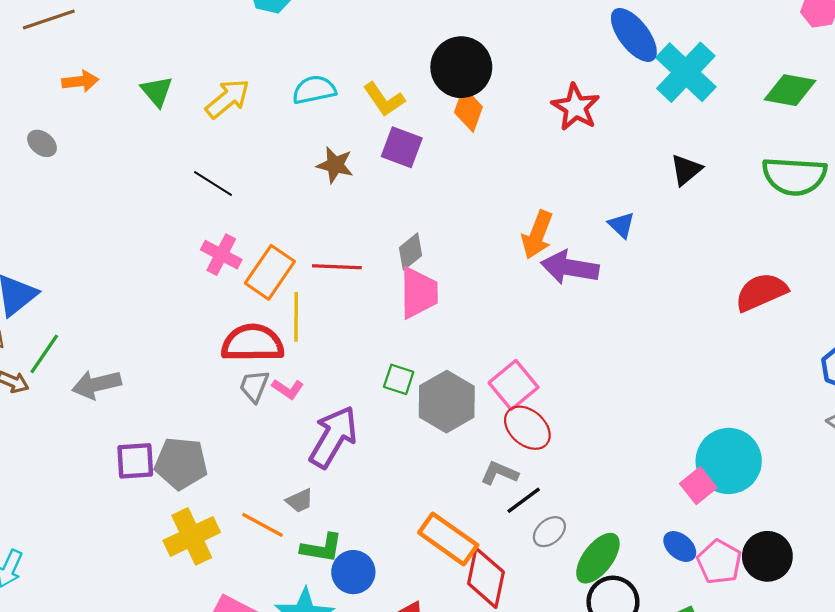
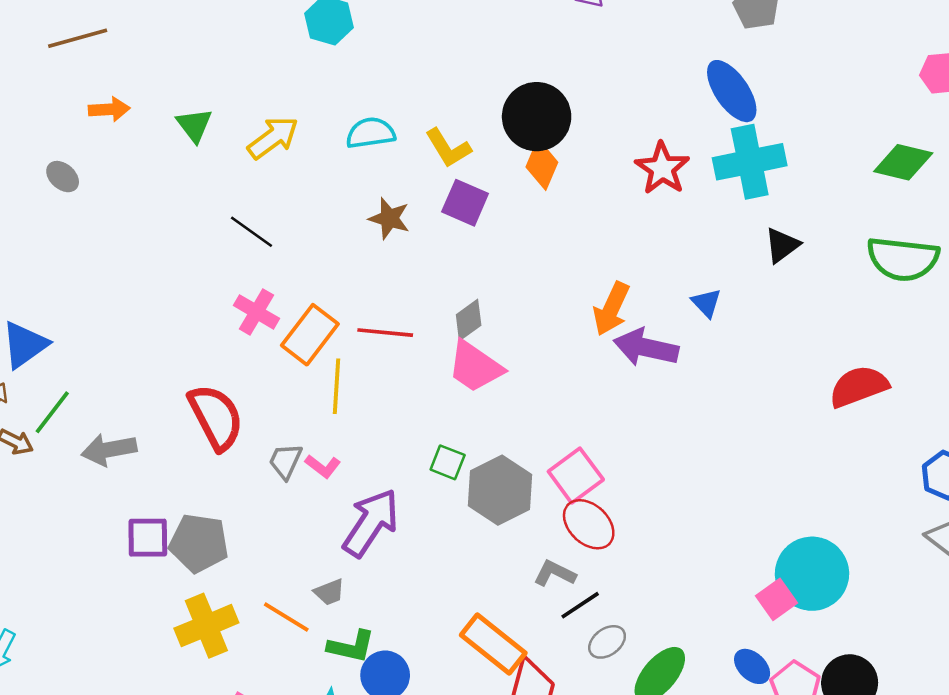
cyan cross: (686, 72) -> (750, 162), moved, turned 32
pink trapezoid: (419, 293) -> (475, 367), turned 122
red semicircle: (253, 343) -> (216, 417), moved, turned 60

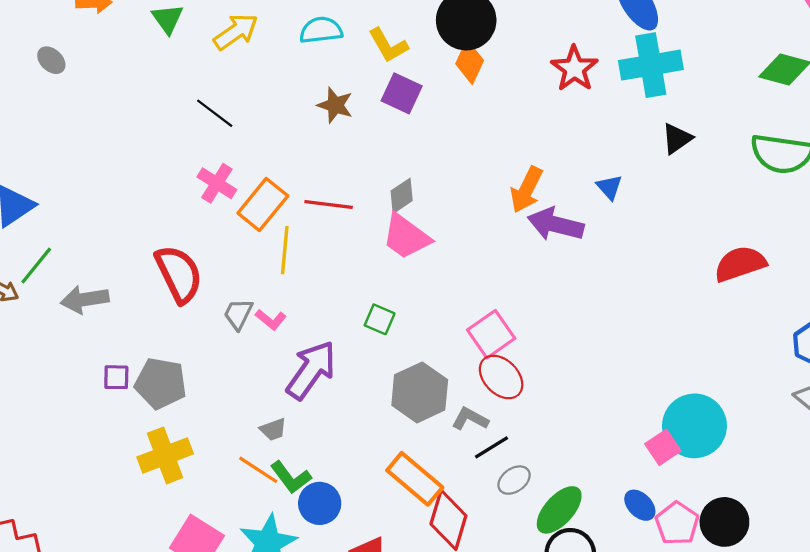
gray hexagon: (500, 490) -> (420, 392), moved
purple square: (148, 538) -> (116, 377), size x0.7
orange line: (286, 617) -> (258, 470), moved
green L-shape: (351, 646) -> (291, 477), turned 39

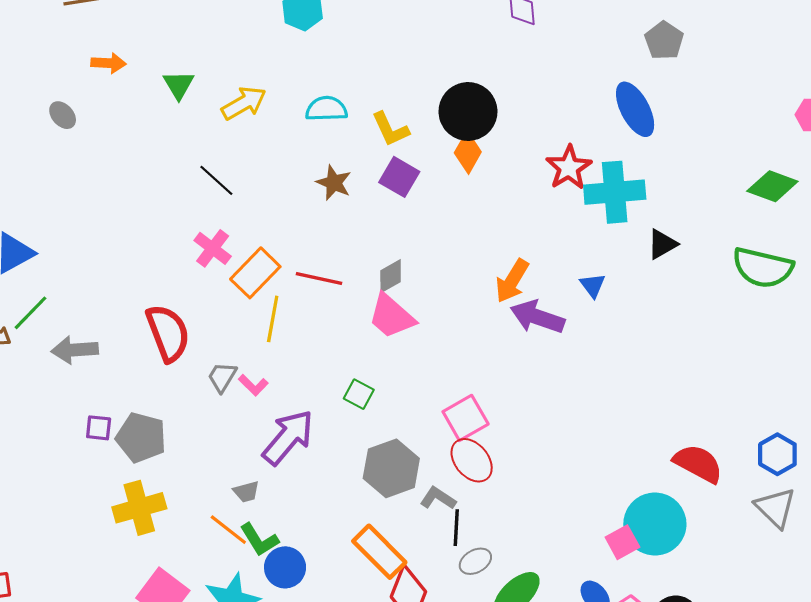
cyan cross: (651, 65) -> (615, 192), moved
red semicircle: (740, 264) -> (698, 463), moved, turned 42
black line: (491, 447) -> (456, 528), turned -60

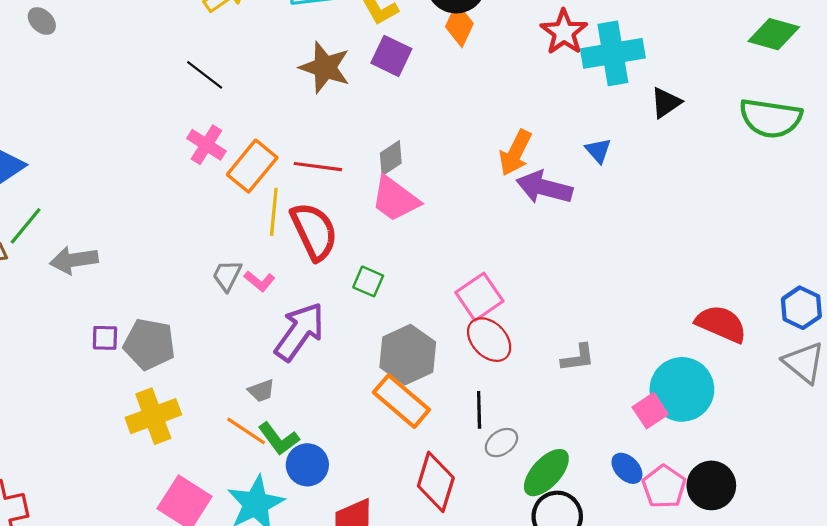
brown star: (334, 183) -> (325, 67), size x1.4
red semicircle: (168, 333) -> (314, 231), moved
gray L-shape: (438, 498) -> (578, 358), moved, turned 144
orange rectangle: (379, 552) -> (401, 401), moved

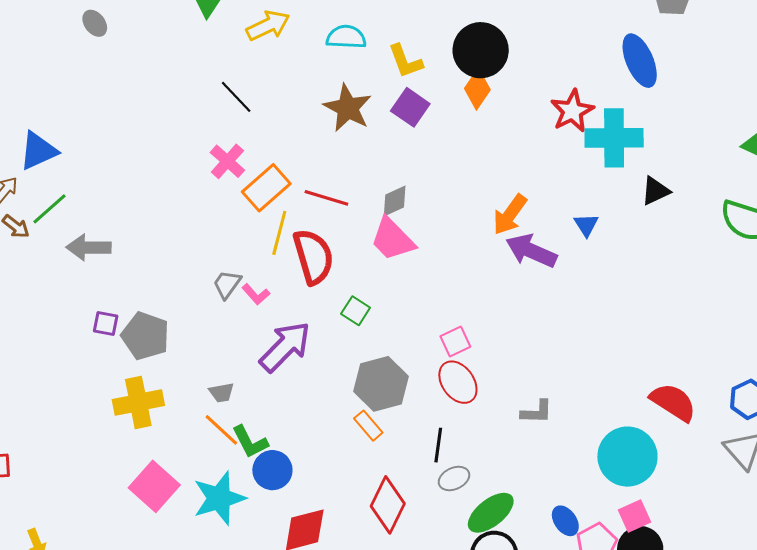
pink square: (479, 297) -> (455, 341), size x0.7
gray trapezoid: (261, 391) -> (221, 393), moved
orange rectangle: (401, 401) -> (368, 426), size x0.6
pink square: (650, 411) -> (635, 516), moved

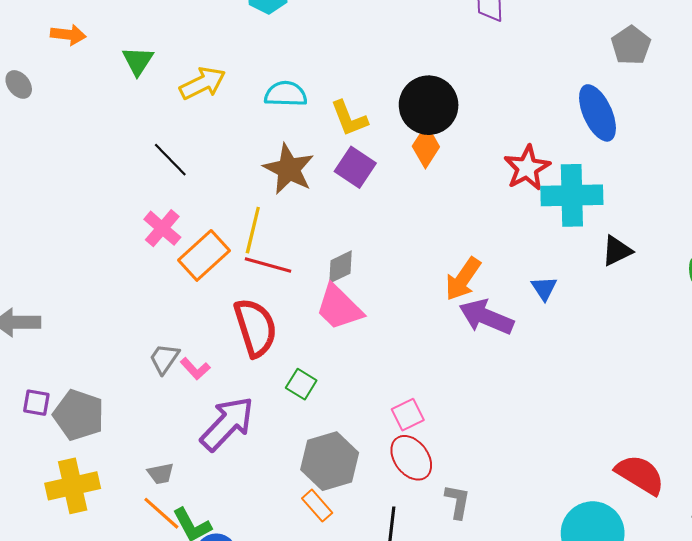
yellow line: (279, 233) -> (253, 230), moved
gray L-shape: (537, 412) -> (457, 502), moved, turned -80

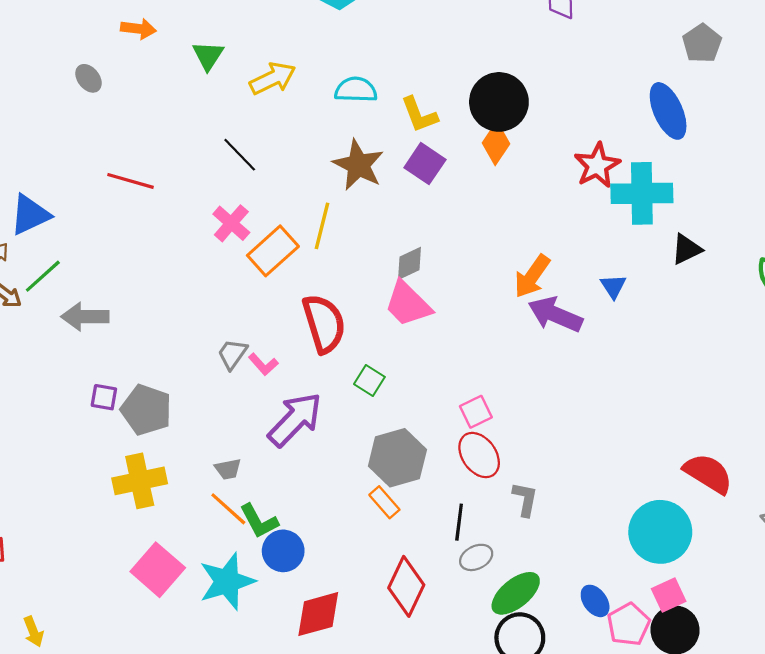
red line: (268, 265) -> (131, 181), moved

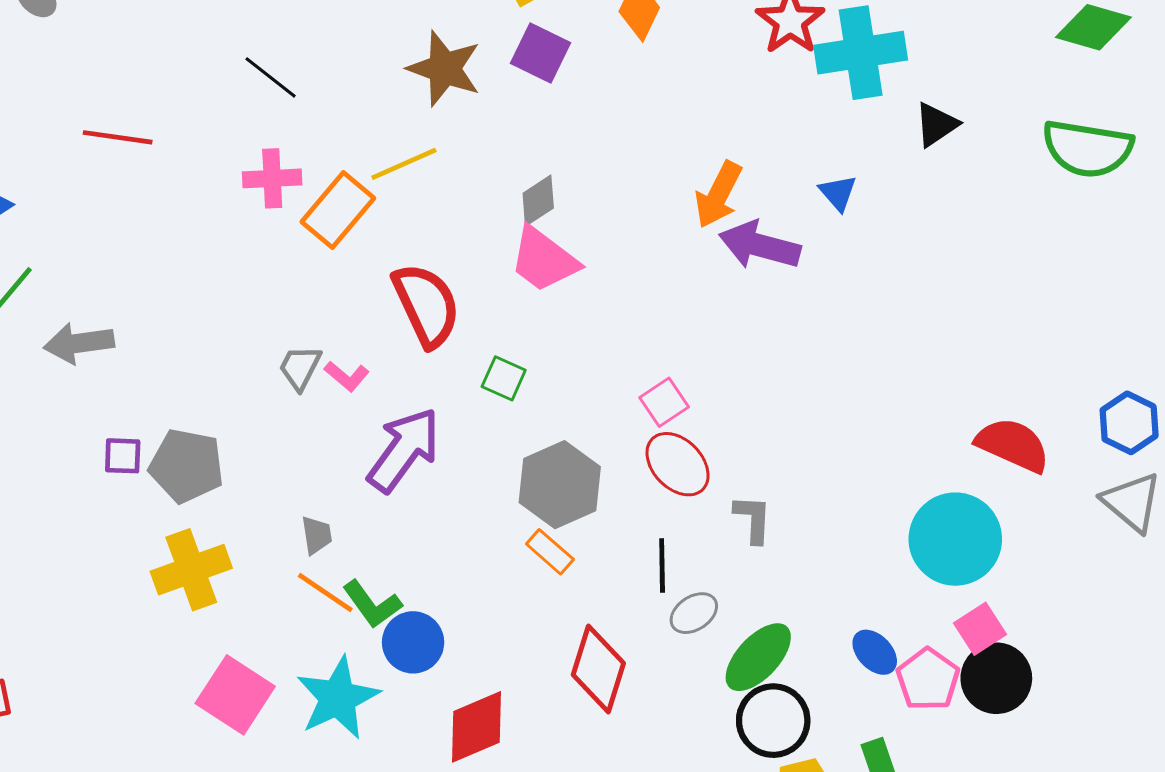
pink cross: (231, 223) -> (272, 178), turned -36
yellow line: (322, 226) -> (404, 164), turned 60
gray trapezoid: (228, 469) -> (317, 535), turned -80

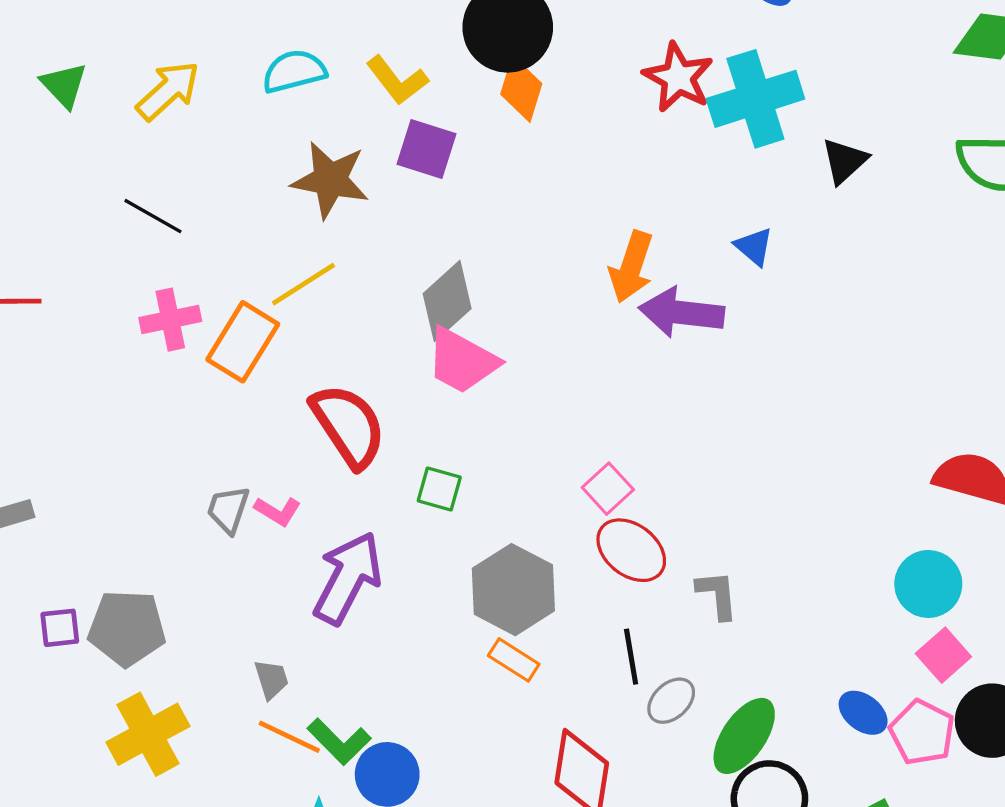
gray diamond: (538, 201) -> (447, 301), size x1.4
cyan circle: (955, 539) -> (928, 584), size x0.7
pink square: (980, 629) -> (943, 655), moved

